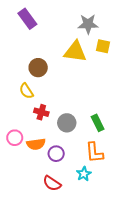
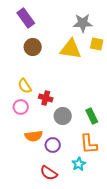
brown circle: (38, 68) -> (33, 47), moved
red cross: (41, 112) -> (46, 98), moved
pink circle: (15, 138) -> (21, 107), moved

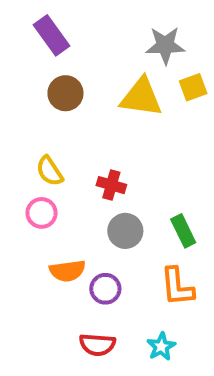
yellow square: (97, 44) -> (193, 87), turned -32
red cross: (46, 98) -> (111, 185), moved
cyan star: (79, 164) -> (161, 347), moved
red semicircle: (49, 173) -> (97, 345), turned -30

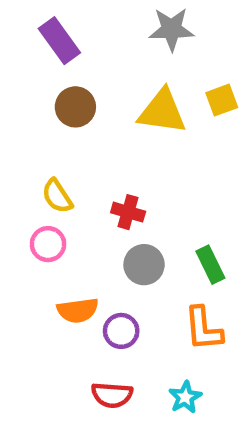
gray star: (165, 45) -> (171, 29), moved

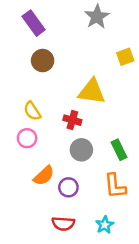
gray star: (171, 29) -> (97, 17), turned -30
yellow triangle: (162, 111) -> (92, 92), moved
orange semicircle: (78, 310) -> (44, 176), turned -35

